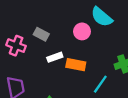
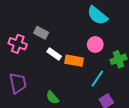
pink circle: (82, 31) -> (95, 44), moved
white rectangle: (55, 57) -> (54, 54), turned 56

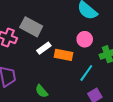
gray rectangle: (41, 33) -> (31, 27), size x1.5
white rectangle: (54, 54) -> (44, 48), turned -72

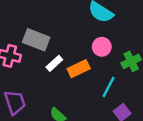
orange rectangle: (63, 55) -> (79, 69), turned -30

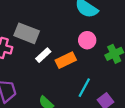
cyan line: (109, 87) -> (84, 88), moved

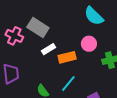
cyan line: (84, 88) -> (68, 83), moved

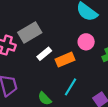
gray rectangle: (38, 27) -> (30, 32), turned -55

